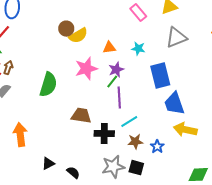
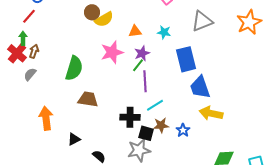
brown trapezoid: (81, 116) -> (88, 99), moved
black triangle: (48, 164) -> (74, 139), moved
black square: (136, 168) -> (146, 133), moved

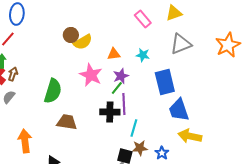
pink star: (112, 52) -> (91, 75), turned -30
cyan line: (155, 105) -> (134, 128), turned -42
black cross: (130, 117) -> (110, 112), moved

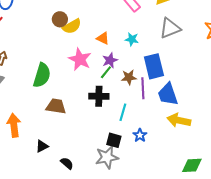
orange triangle: (114, 54) -> (103, 38), turned 32
purple line: (124, 104) -> (143, 88), moved
brown star: (140, 148) -> (129, 77), moved
blue star: (162, 153) -> (140, 135), moved

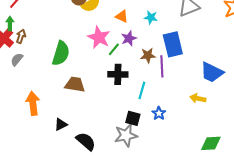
green line: (106, 72) -> (114, 49), moved
blue trapezoid: (168, 94) -> (212, 72), moved, turned -45
yellow arrow: (179, 120) -> (198, 98), size x0.7
black semicircle: (67, 163) -> (86, 141), size x1.5

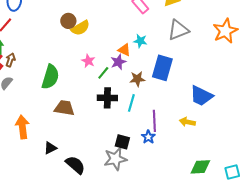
orange triangle: (122, 16) -> (124, 50), moved
pink star: (99, 37) -> (88, 61), size x0.6
blue rectangle: (173, 44) -> (162, 68), turned 30
purple line: (162, 66) -> (154, 121), moved
cyan line: (142, 90) -> (131, 103), moved

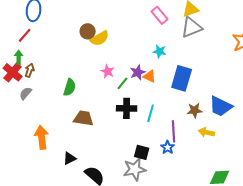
gray triangle: (178, 30) -> (192, 27), moved
orange triangle: (124, 50) -> (150, 76), moved
green semicircle: (50, 77) -> (70, 87), size x0.7
brown star: (137, 79) -> (195, 110), moved

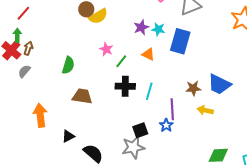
purple star: (138, 72) -> (141, 27), moved
blue rectangle: (182, 78) -> (180, 41), moved
black square: (142, 152) -> (140, 130), turned -35

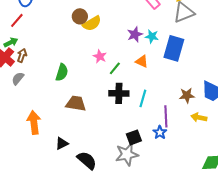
green arrow: (17, 35) -> (11, 42), turned 64

